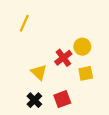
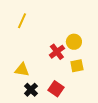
yellow triangle: (39, 72) -> (22, 70), moved, turned -35
red square: (62, 99) -> (56, 89), turned -35

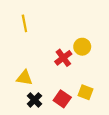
yellow line: (22, 21) -> (24, 23), turned -35
yellow square: (77, 66) -> (86, 92), moved, turned 32

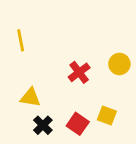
yellow line: (24, 23) -> (21, 40), moved
yellow circle: (82, 47) -> (119, 64), moved

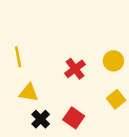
yellow line: (21, 40) -> (18, 57), moved
yellow square: (107, 115) -> (116, 99), moved, turned 30

